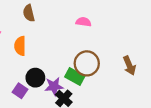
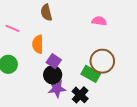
purple star: (54, 86) -> (57, 89), moved
purple square: (20, 91) -> (54, 61), moved

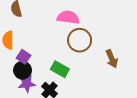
pink semicircle: (99, 21) -> (68, 17), size x1.5
brown circle: (102, 61) -> (80, 40), moved

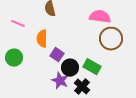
black circle: (23, 70) -> (70, 68), moved
purple star: (27, 84) -> (60, 81), turned 30

